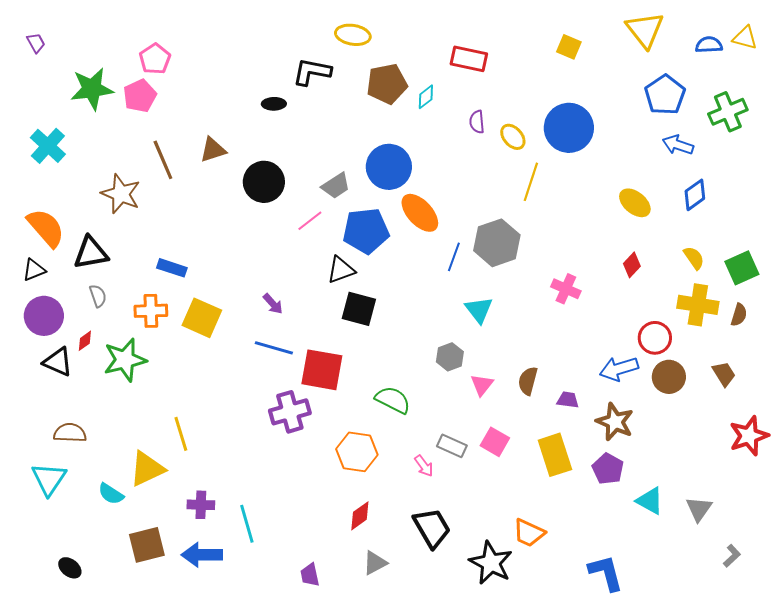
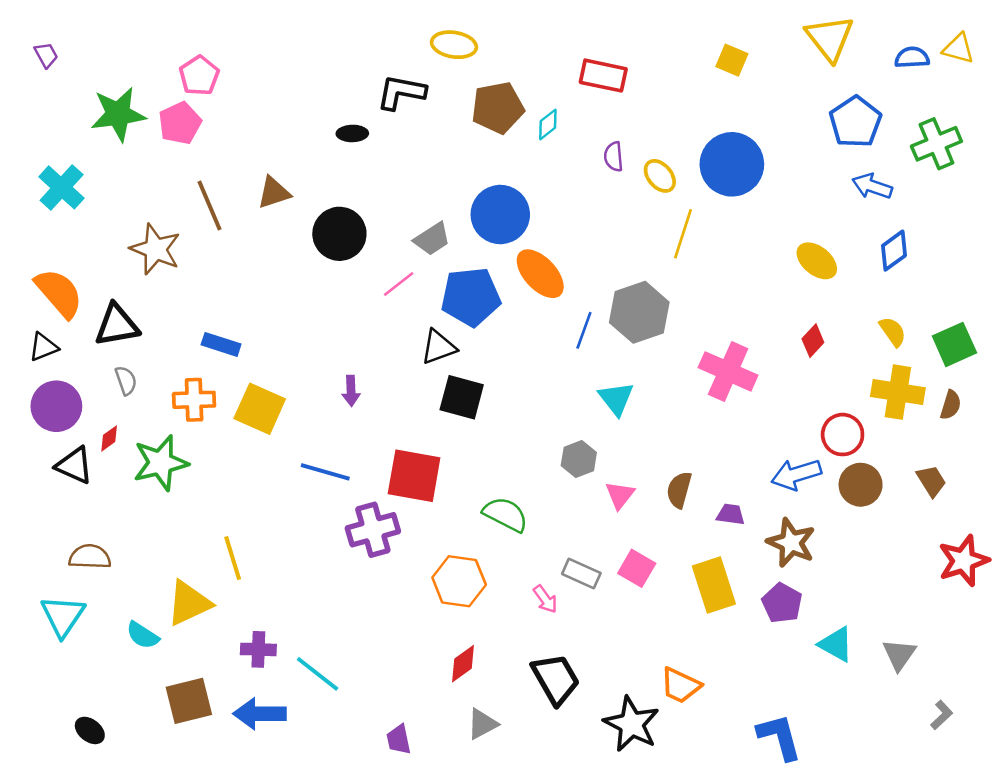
pink cross: (566, 289) -> (728, 371), size x1.5
purple arrow: (273, 304) -> (351, 391), turned 40
blue line: (274, 348) -> (325, 472), moved
cyan line: (247, 524) -> (318, 674), turned -36

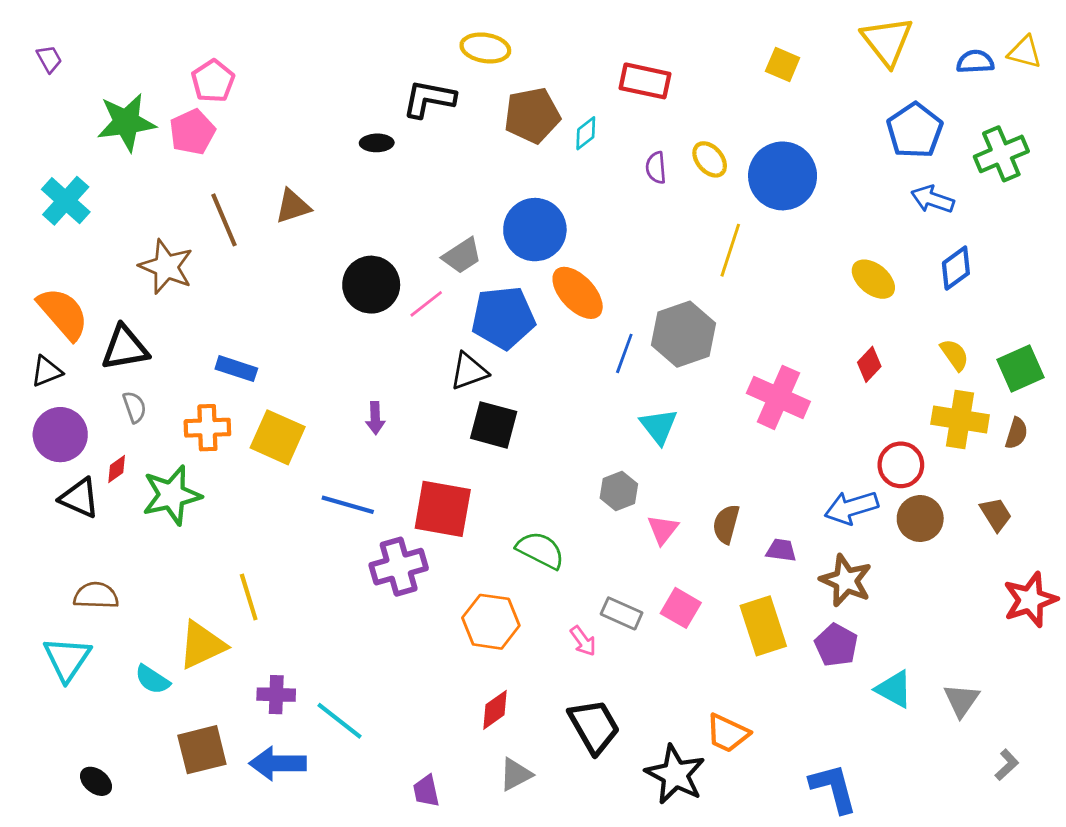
yellow ellipse: (660, 176) -> (710, 159), moved
black circle: (339, 234) -> (371, 285), moved

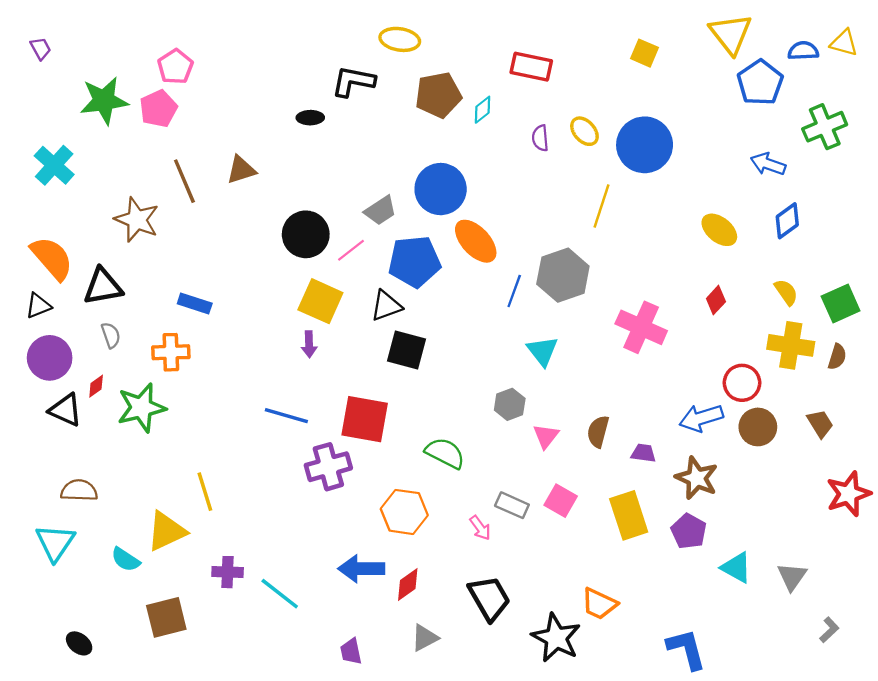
blue pentagon: (915, 131) -> (760, 83), moved
yellow square: (278, 437) -> (320, 301), moved
blue arrow: (278, 763) -> (361, 569), moved

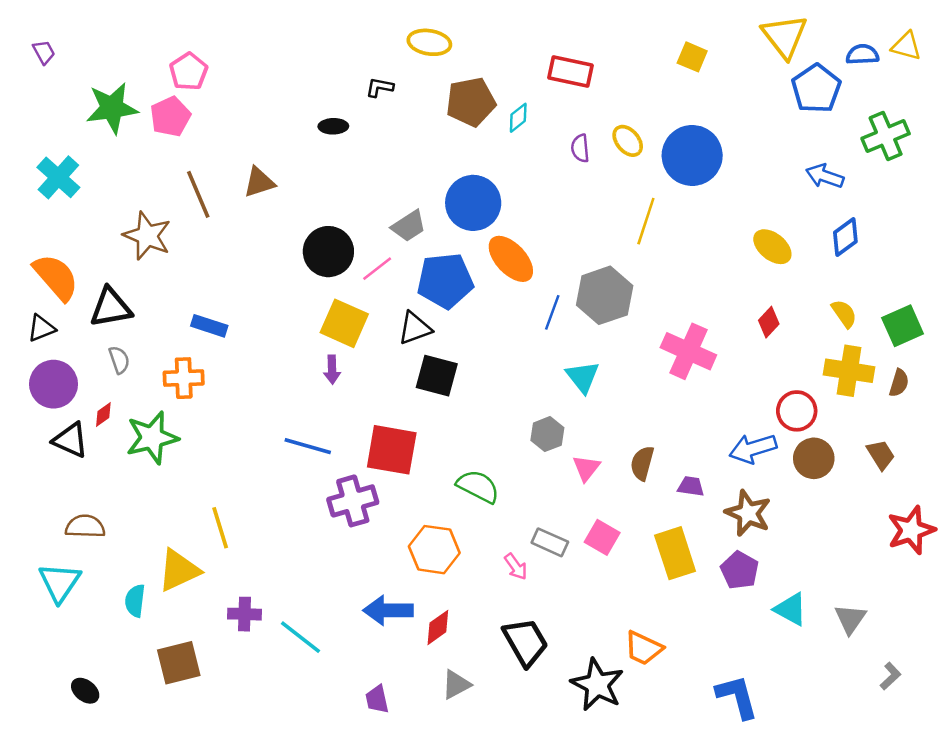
black L-shape: (353, 81) -> (380, 87), size x0.6
cyan semicircle: (126, 560) -> (135, 601), turned 64

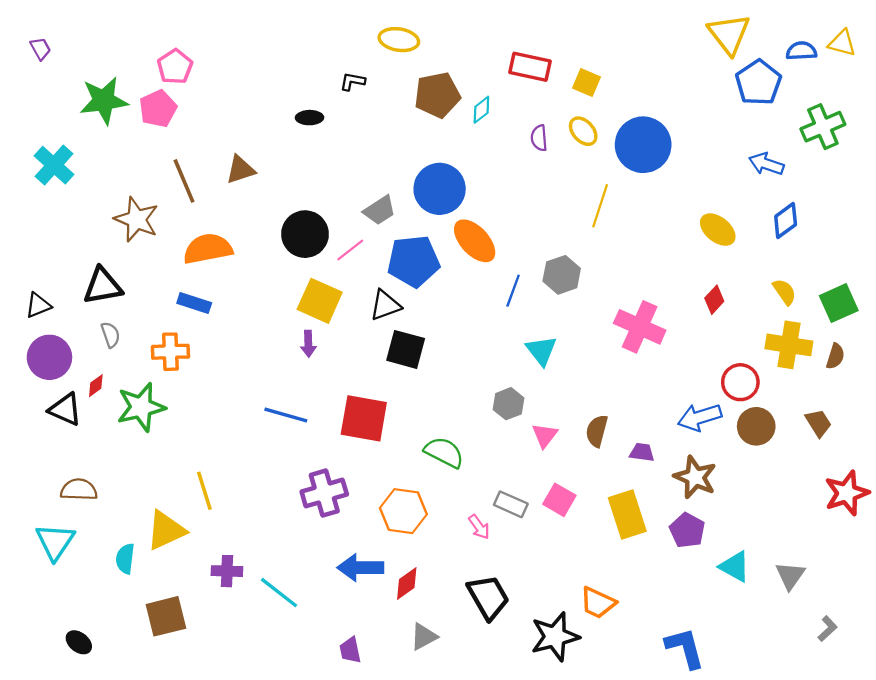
yellow square: (692, 57) -> (587, 83), moved
orange semicircle: (56, 277) -> (208, 249), moved, turned -60
gray hexagon: (605, 295) -> (562, 275), size x0.7
purple cross: (353, 501) -> (324, 493), moved
black star: (597, 685) -> (555, 637), turned 30

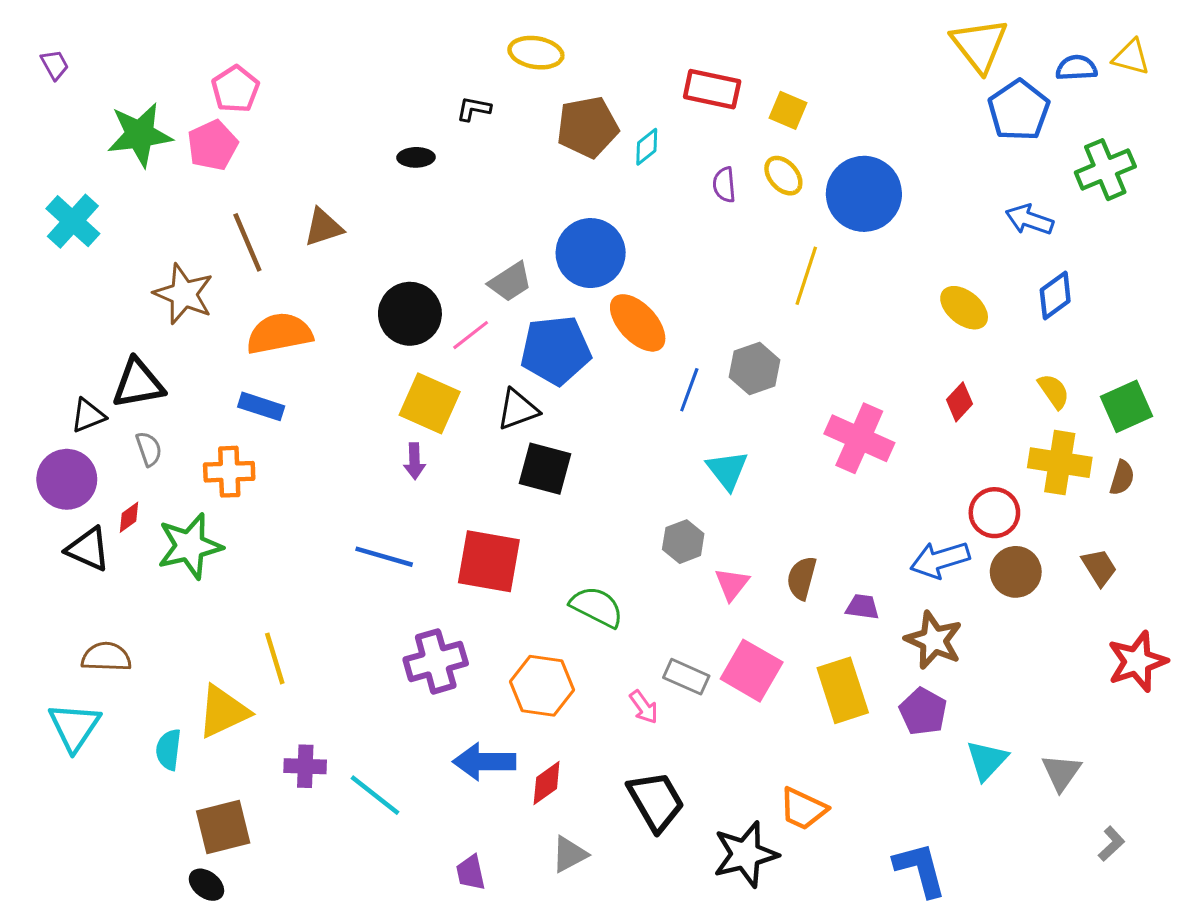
black triangle: (38, 305) -> (88, 416), moved
pink square: (559, 500) -> (752, 671), size x1.4
cyan triangle: (735, 567) -> (987, 760), turned 44
black ellipse: (79, 642) -> (206, 885), moved

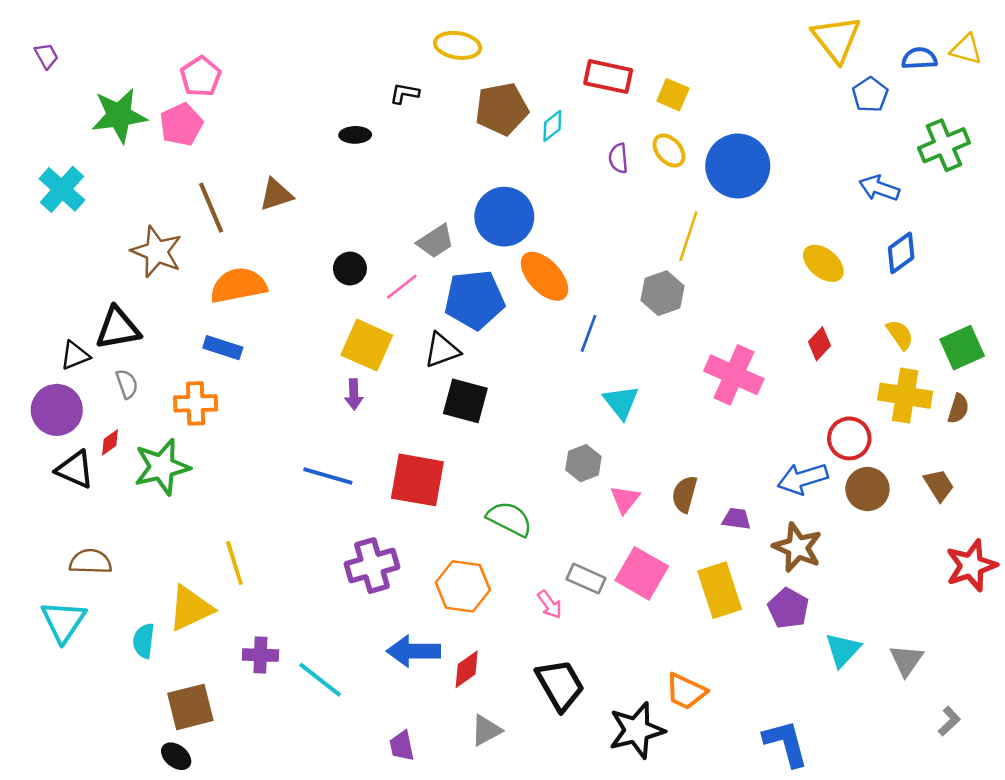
blue pentagon: (1019, 110) -> (870, 95), size x0.7
black circle: (410, 314) -> (350, 269), size x0.6
gray hexagon: (755, 368) -> (663, 293), moved

